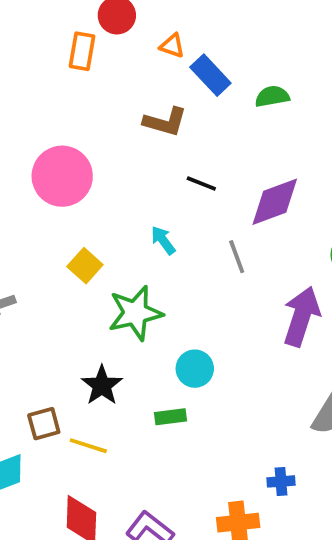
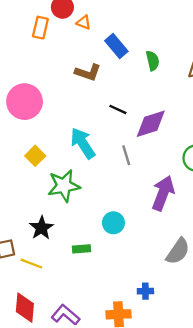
orange triangle: (172, 46) -> (84, 22), moved
green semicircle: (272, 96) -> (153, 61), turned 84
black line: (201, 183) -> (118, 109), moved
cyan arrow: (163, 240) -> (83, 143), size x1.8
cyan circle: (195, 369) -> (113, 223), moved

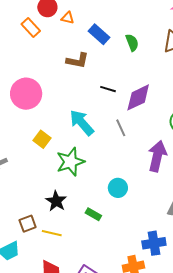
orange rectangle: (40, 28) -> (31, 28), turned -48
green rectangle: (82, 249) -> (93, 214), turned 42
blue cross: (145, 291) -> (154, 243), size x1.6

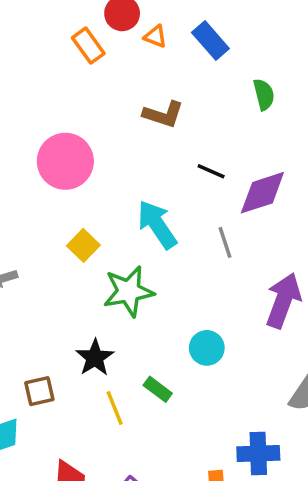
blue rectangle: (99, 34) -> (210, 41), moved
yellow line: (52, 233) -> (115, 408), moved, turned 48

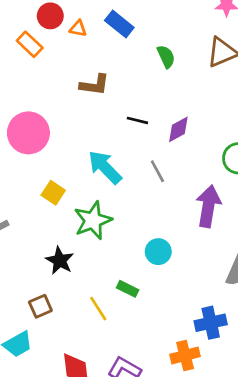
purple diamond: (262, 193) -> (178, 129), size x0.7
black star: (95, 358) -> (60, 261), moved

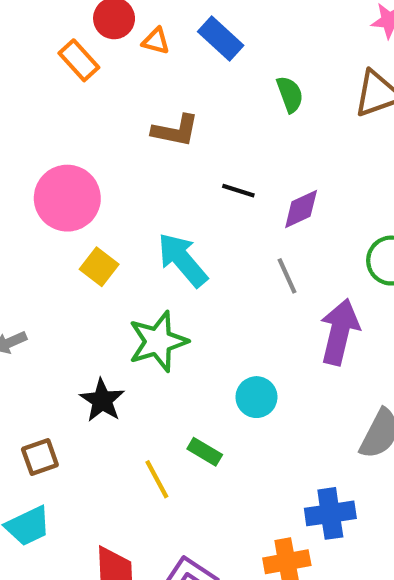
gray line: (157, 171) -> (287, 276), moved
yellow square: (53, 193) -> (99, 267), moved
brown square: (40, 306) -> (40, 457), moved

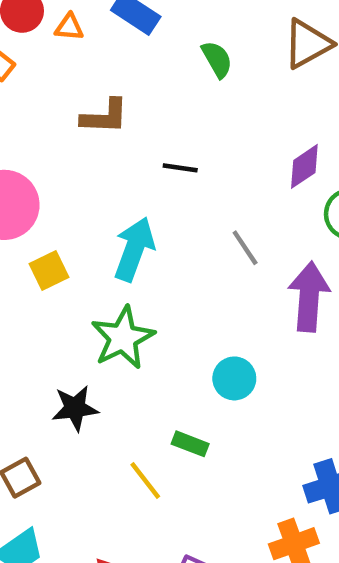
purple diamond: (301, 209) -> (304, 166), moved
cyan arrow: (182, 260) -> (134, 249), turned 70
yellow square: (99, 267) -> (49, 270), turned 36
black star: (102, 400) -> (75, 408), turned -30

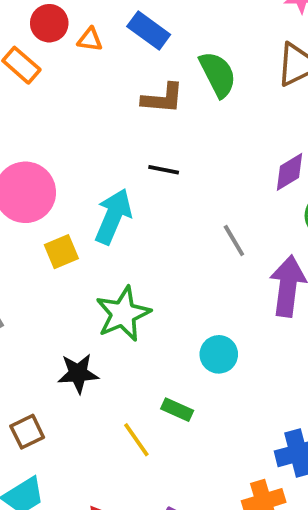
green semicircle: (217, 59) -> (218, 74), size x1.4
brown L-shape: (105, 117) -> (163, 98), moved
black line: (180, 168) -> (164, 170), moved
cyan arrow: (134, 249) -> (113, 216), moved

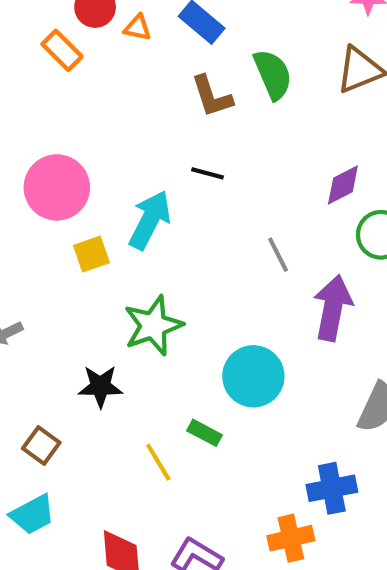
brown L-shape: (163, 98) -> (212, 96), turned 63
cyan circle: (219, 354) -> (253, 376), size x1.5
brown square: (27, 432) -> (41, 445), turned -32

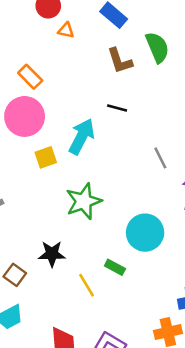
orange triangle: (138, 28) -> (66, 30), moved
orange rectangle: (62, 50) -> (30, 77), moved
black star: (100, 386) -> (52, 254), moved

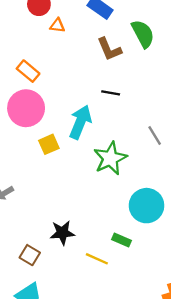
green star: (84, 201) -> (110, 158), moved
yellow line: (87, 285) -> (97, 259), turned -30

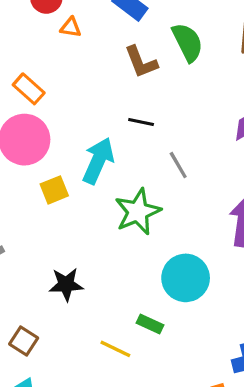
gray line: (155, 136) -> (178, 165), moved
black star: (62, 233) -> (66, 284), moved

